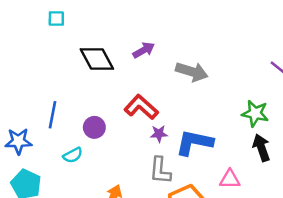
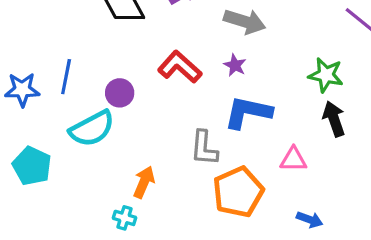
purple star: (159, 134) -> (235, 65), moved, turned 30
blue star: (18, 141) -> (22, 90), moved
cyan semicircle: (73, 155) -> (92, 129), size x1.8

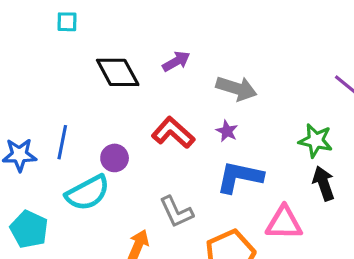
gray L-shape: (204, 148) -> (176, 212), moved, turned -30
pink triangle: (293, 159) -> (284, 223), size x1.4

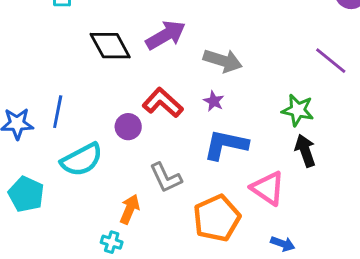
purple arrow: (176, 61) -> (166, 35), size x1.5
purple circle: (115, 158) -> (128, 127), moved
pink triangle: (284, 223) -> (268, 188), turned 33

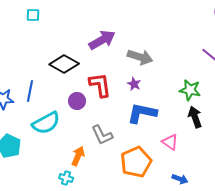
black diamond: (110, 46) -> (64, 64), moved, turned -32
red L-shape: (163, 103) -> (100, 85), turned 40
pink triangle: (268, 188) -> (170, 142), size x0.7

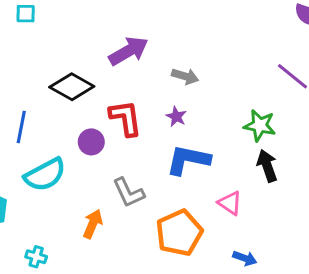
gray arrow: (140, 57) -> (185, 76), size x0.7
cyan cross: (66, 178) -> (36, 257), moved

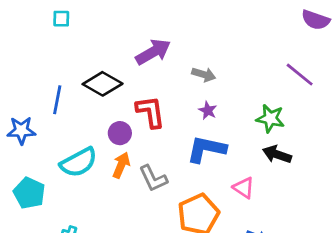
purple star: (176, 117) -> (208, 110), moved
blue line: (21, 127) -> (57, 100), moved
black arrow: (267, 166) -> (277, 154), turned -52
orange arrow: (93, 224) -> (121, 165), moved

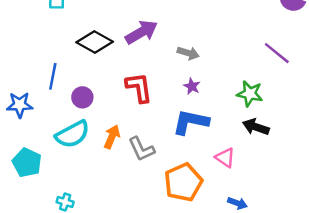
black diamond: (103, 84) -> (95, 42), moved
purple circle: (120, 133) -> (82, 97), moved

